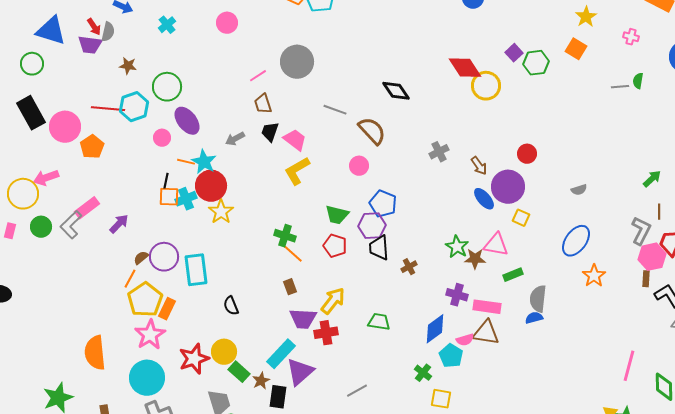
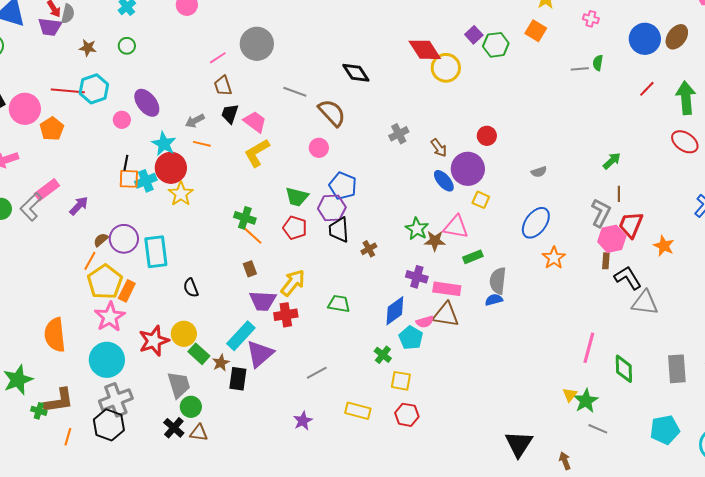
green circle: (167, 87) -> (127, 46), moved, size x0.6
orange line: (186, 162) -> (202, 144), moved

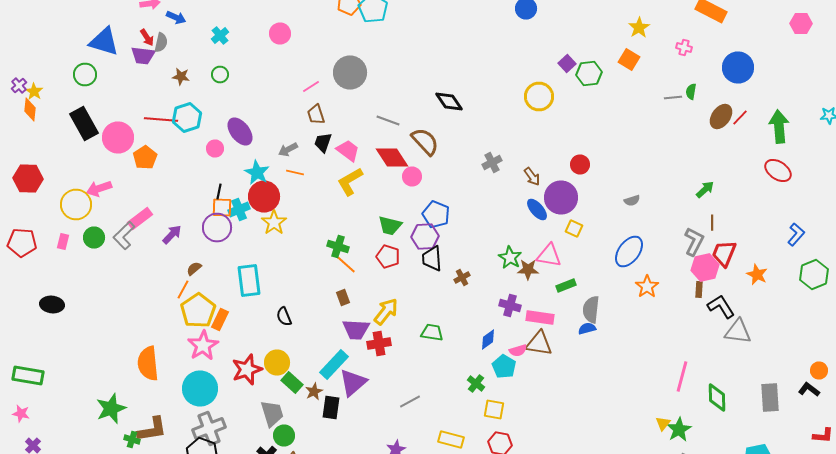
brown ellipse: (677, 37) -> (721, 116), moved
red diamond: (425, 50) -> (392, 158), moved
purple circle: (124, 239) -> (217, 228), moved
blue diamond: (395, 311) -> (488, 340), size x0.7

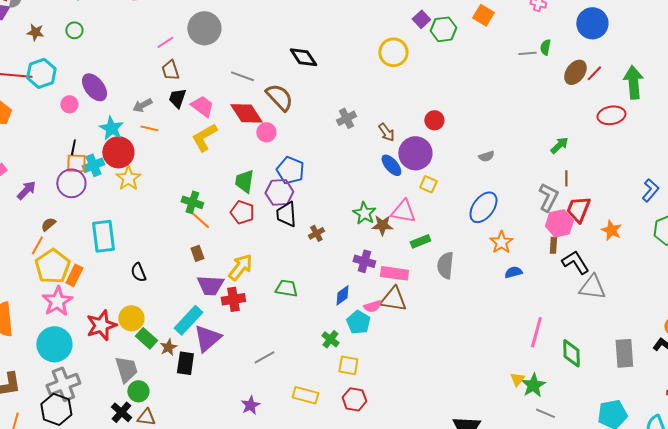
red ellipse: (778, 170) -> (611, 115), moved, turned -44
green trapezoid: (390, 226) -> (244, 181), turned 85
blue semicircle: (587, 328) -> (513, 272), moved

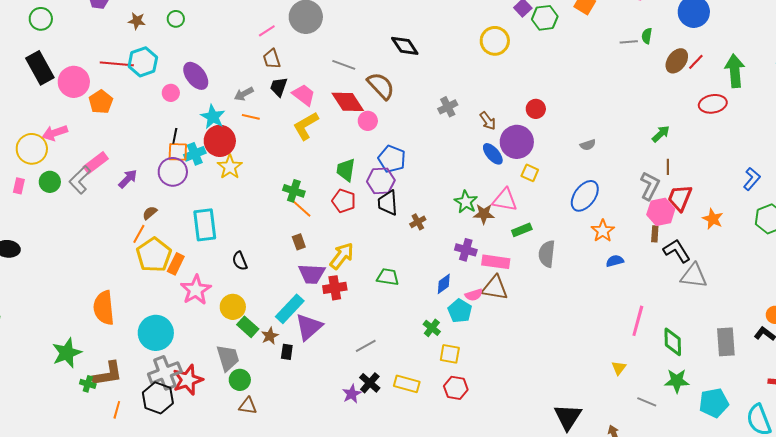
pink star: (57, 301) -> (196, 290), moved
red star: (101, 325) -> (188, 380), moved
black rectangle: (185, 363) -> (287, 352), size x0.7
green star: (533, 385) -> (677, 381), moved, turned 30
black cross: (121, 412) -> (370, 383), moved

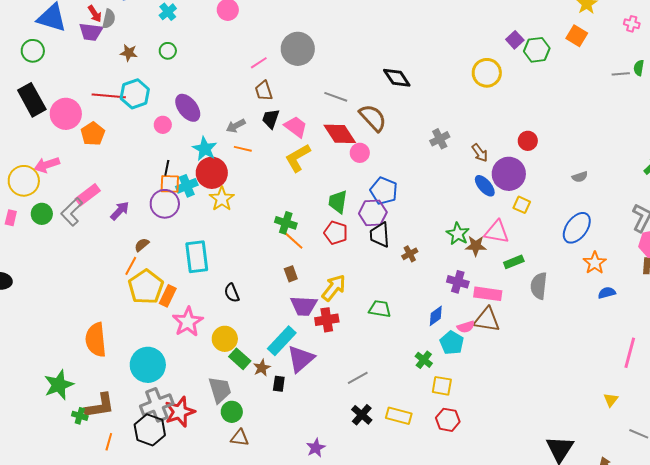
purple star: (352, 394) -> (316, 448), moved

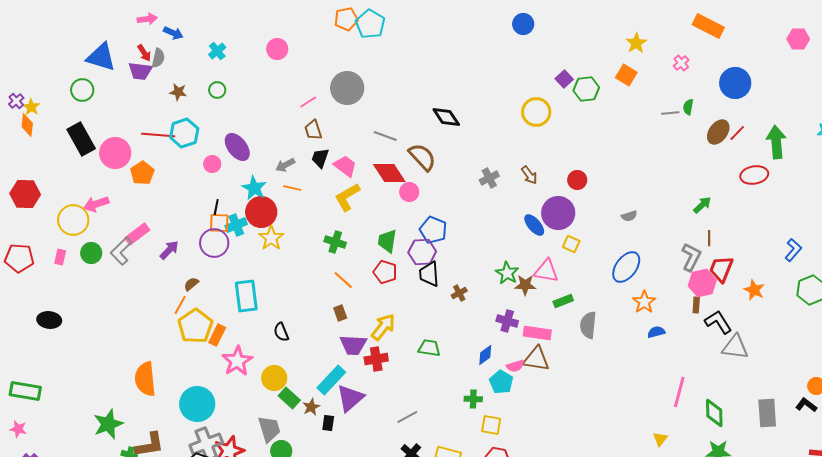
pink cross: (632, 24) -> (681, 63), turned 35
brown arrow: (480, 153) -> (529, 175), moved
green cross: (286, 223) -> (335, 242), moved
green cross: (424, 360) -> (473, 399), turned -36

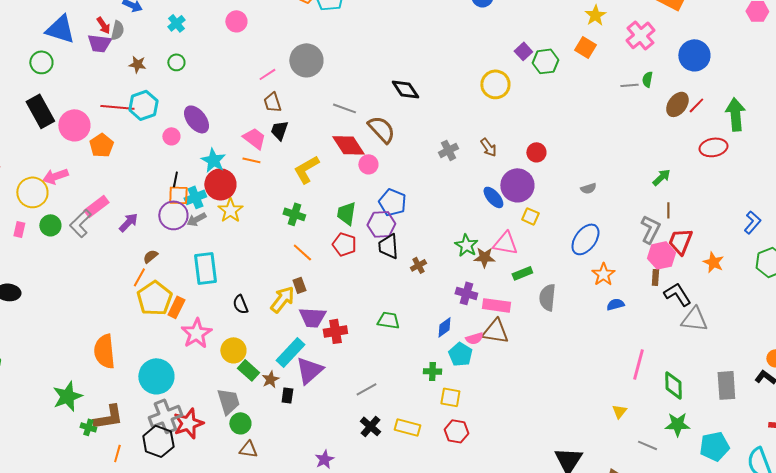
pink cross: (681, 63) -> (640, 35), size x1.8
gray arrow: (285, 165) -> (196, 219), moved
pink trapezoid: (345, 166) -> (254, 138), moved
yellow arrow: (383, 327) -> (282, 299), moved

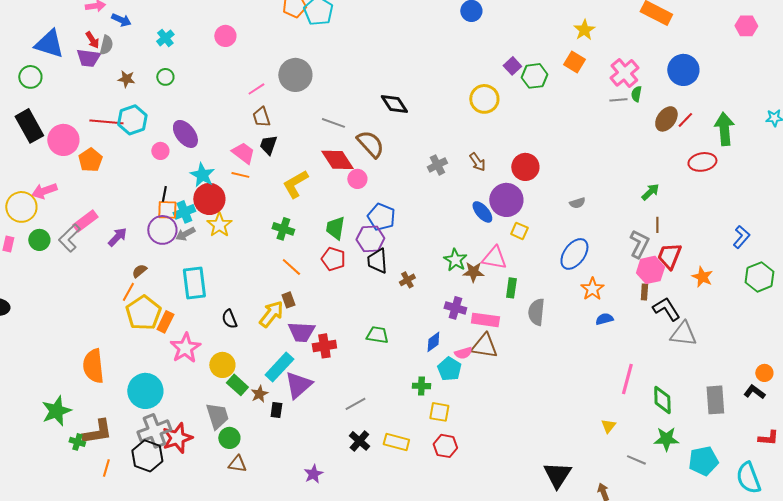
pink cross: (640, 35) -> (624, 73), moved
red circle: (536, 152) -> (525, 167), size x1.4
green rectangle: (522, 273) -> (511, 288), turned -60

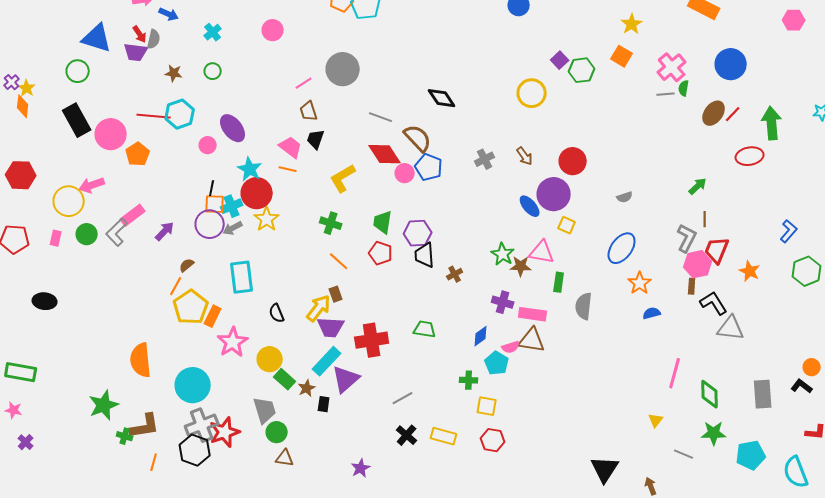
blue pentagon: (381, 217) -> (429, 167), moved
purple trapezoid: (301, 332) -> (331, 327), moved
red cross: (324, 346) -> (372, 340), size x1.4

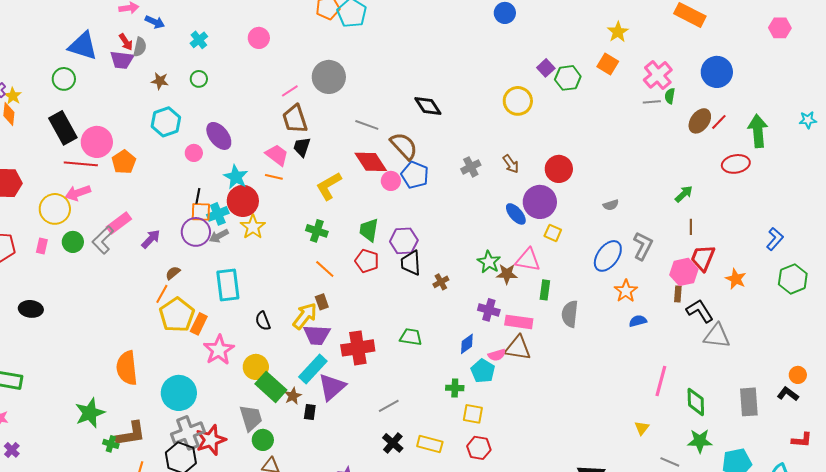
brown trapezoid: (309, 111) -> (295, 119), size x1.4
red line: (154, 116) -> (81, 164), moved
gray L-shape: (687, 238) -> (643, 246), moved
green rectangle: (285, 379) -> (271, 387), size x1.4

